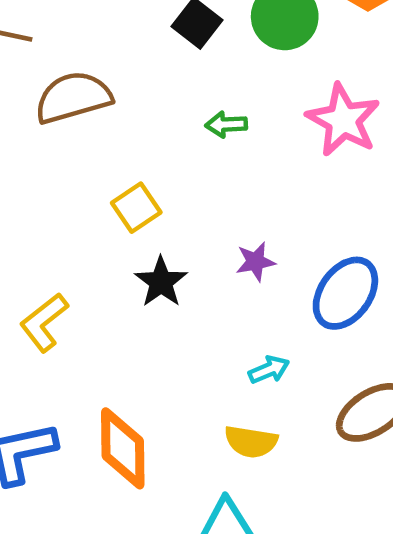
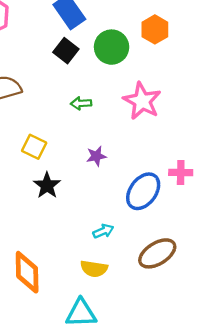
yellow square: (136, 208) -> (34, 147), turned -30
purple star: (255, 262) -> (96, 156), moved

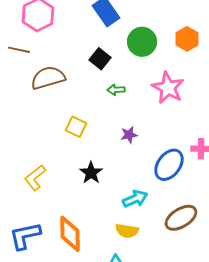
orange hexagon: (155, 29) -> (187, 39), moved
black square: (66, 51) -> (100, 59), moved
black star: (47, 185) -> (91, 173), moved
cyan arrow: (103, 231) -> (135, 199), size x1.4

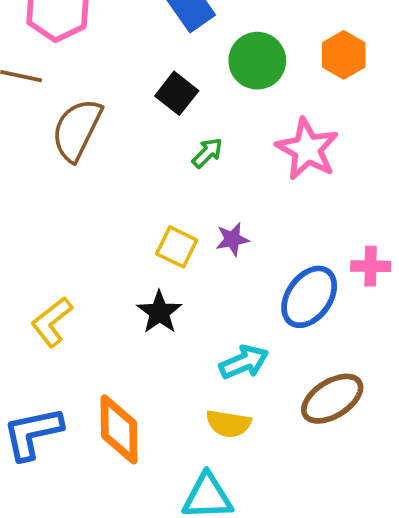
brown semicircle: (48, 78) -> (77, 130), turned -48
green arrow: (116, 90) -> (207, 153), turned 138
yellow square: (76, 127) -> (177, 247), moved

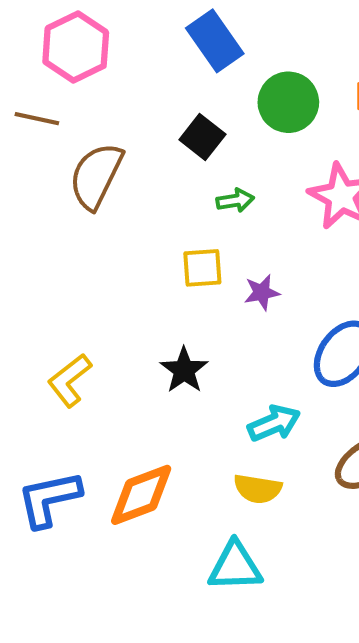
green arrow: (207, 153) -> (235, 200), turned 36
yellow square: (177, 247) -> (202, 268), moved, turned -30
orange diamond: (119, 429) -> (141, 495), turned 70

